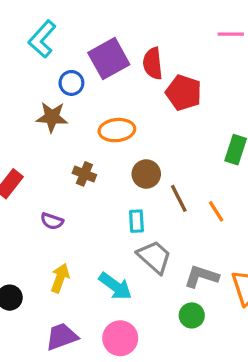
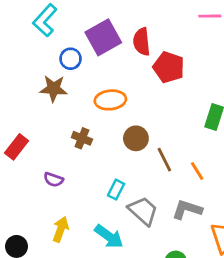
cyan rectangle: (136, 221) -> (116, 190), moved, turned 30
gray L-shape: (201, 276) -> (187, 209), moved

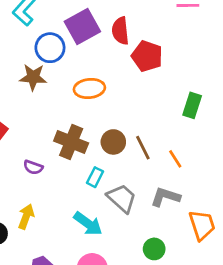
blue circle: (71, 59) -> (50, 48), size x1.4
brown cross: (82, 138) -> (71, 142), moved, size x1.6
brown circle: (136, 138) -> (113, 142), moved
yellow arrow: (61, 229) -> (26, 217), moved

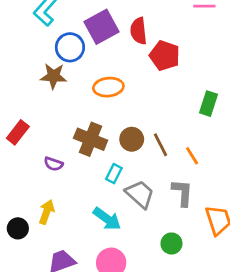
gray L-shape: (165, 197) -> (182, 193), turned 76

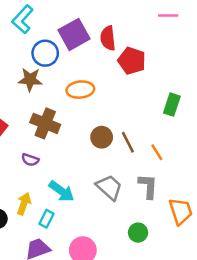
brown cross: (91, 139) -> (45, 123), moved
cyan rectangle: (114, 174) -> (46, 219), moved
cyan arrow: (107, 219) -> (62, 191), moved

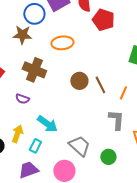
orange line: (157, 152) -> (123, 93), turned 56
gray trapezoid: (109, 187) -> (79, 146), moved

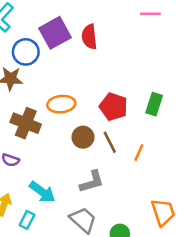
red pentagon: (103, 20) -> (114, 107), moved
orange ellipse: (62, 43) -> (61, 104), moved
gray L-shape: (116, 120) -> (92, 182), moved, turned 70

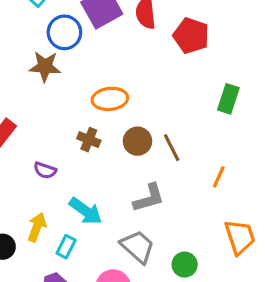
red pentagon: (114, 107) -> (191, 36), moved
brown cross: (26, 123) -> (89, 140), moved, size x0.6
orange line: (139, 152) -> (219, 177), moved

